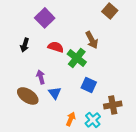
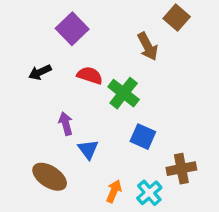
brown arrow: (92, 40) -> (148, 46), moved
black arrow: (25, 45) -> (40, 72), turned 48
brown ellipse: (28, 96) -> (50, 177), moved

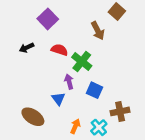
purple arrow: (66, 124) -> (69, 82), moved

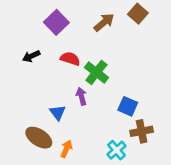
brown arrow: (98, 31) -> (104, 22), moved, turned -102
blue square: (95, 90) -> (128, 106), moved
blue triangle: (58, 99) -> (58, 113), moved
orange arrow: (75, 126) -> (66, 149), moved

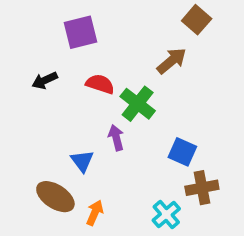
purple square: (56, 22) -> (80, 32), turned 30
brown arrow: (104, 22) -> (172, 61), moved

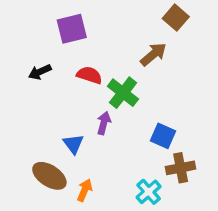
purple arrow: (116, 138) -> (104, 123), turned 30

